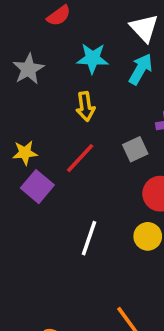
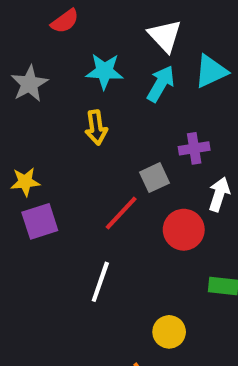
red line: (80, 158) -> (121, 213), moved
purple square: (37, 187) -> (40, 221), turned 32
yellow circle: (148, 236) -> (169, 332), moved

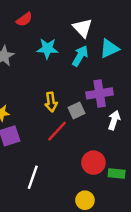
yellow arrow: (96, 128) -> (51, 102), moved
purple cross: (194, 148) -> (100, 93), size x1.5
red circle: (184, 230) -> (93, 163), moved
white line: (100, 282) -> (33, 177), moved

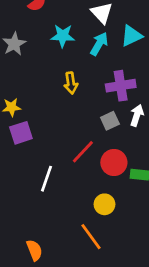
yellow arrow: (51, 102) -> (71, 83), moved
gray square: (76, 110) -> (110, 121), moved
red line: (57, 131) -> (83, 152), moved

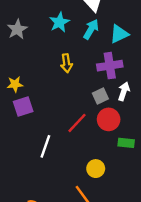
cyan star: (63, 36) -> (59, 22), turned -30
cyan triangle: (131, 36) -> (119, 34), moved
red circle: (114, 163) -> (109, 119), moved

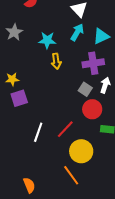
cyan star: (59, 22) -> (47, 40), moved, turned 30
gray square: (100, 96) -> (85, 89), turned -32
red line: (77, 123) -> (65, 129), moved
yellow circle: (96, 169) -> (81, 151), size x1.5

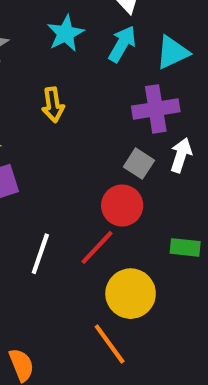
cyan star: (47, 40) -> (66, 33), moved, turned -30
yellow arrow: (56, 61) -> (53, 105), moved
red circle: (92, 109) -> (122, 205), moved

